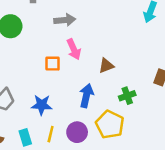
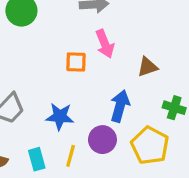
green cross: (127, 96) -> (174, 108), turned 35
purple circle: (77, 132) -> (102, 140), moved

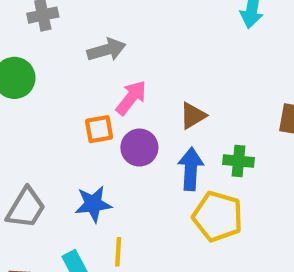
pink arrow: (105, 44) -> (131, 98), turned -108
blue arrow: (120, 106) -> (191, 169), moved
purple circle: (102, 140) -> (139, 148), moved

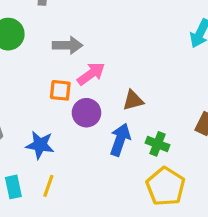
gray arrow: (106, 50) -> (68, 45), moved
yellow pentagon: (218, 216) -> (166, 187), moved

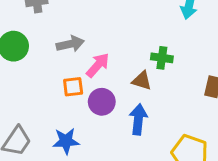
brown triangle: (133, 100) -> (142, 81), turned 45
green cross: (157, 144) -> (162, 58), moved

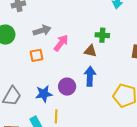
orange square: (73, 87) -> (37, 55), moved
purple circle: (102, 102) -> (67, 87), moved

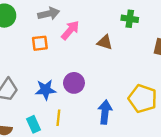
green cross: (102, 35) -> (130, 19), moved
blue arrow: (90, 76) -> (105, 112), moved

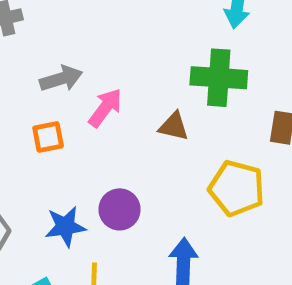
green cross: (130, 19) -> (219, 78), size x1.6
yellow pentagon: (143, 99) -> (237, 188), moved

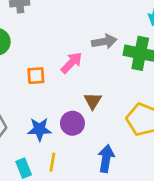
gray arrow: (61, 79) -> (104, 41), moved
brown triangle: (174, 126) -> (93, 101), moved, turned 42

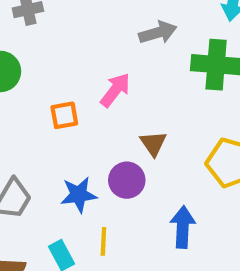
gray arrow: (104, 41) -> (158, 33), moved

